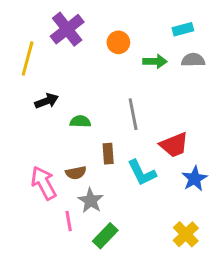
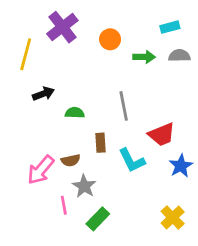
pink arrow: (44, 183) -> (41, 170), turned -112

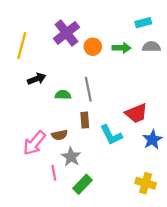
purple cross: (62, 27) -> (66, 33), moved
orange circle: (110, 39) -> (93, 47), moved
gray line: (124, 106) -> (88, 89), moved
yellow cross: (173, 217) -> (146, 183), turned -30

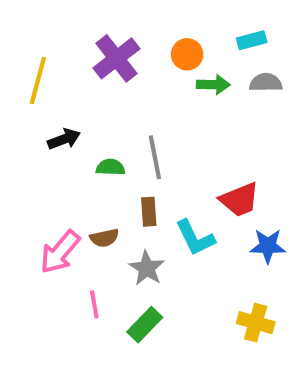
orange circle: (93, 47) -> (187, 54), moved
blue star: (152, 140) -> (268, 246), turned 30
gray star: (71, 157) -> (147, 268), moved

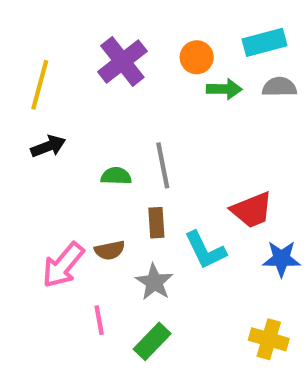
cyan rectangle: (252, 40) -> (265, 42), size x1.4
black arrow: (64, 139) -> (48, 146), moved

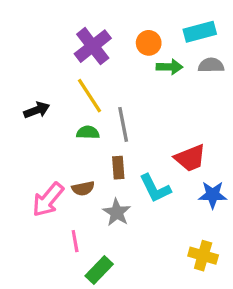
yellow line: (40, 85) -> (90, 96), moved, turned -48
green rectangle: (152, 341) -> (99, 270), moved

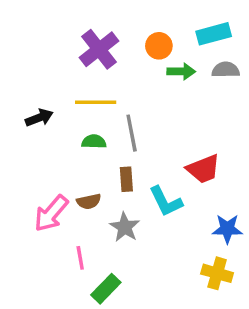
yellow line: (90, 96) -> (96, 102), turned -57
blue star: (213, 195) -> (227, 229), moved

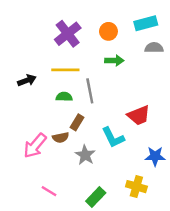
green arrow: (181, 71) -> (114, 61), moved
brown rectangle: (126, 179) -> (77, 122), moved, turned 35
pink line: (80, 258) -> (49, 191), moved, turned -49
yellow cross: (217, 273) -> (136, 187), moved
green rectangle: (106, 289) -> (96, 197), moved

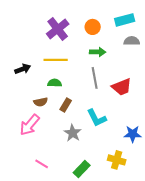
gray line: (90, 91) -> (95, 78), moved
red trapezoid: (139, 115) -> (122, 87), moved
brown semicircle: (61, 138) -> (41, 102), moved

